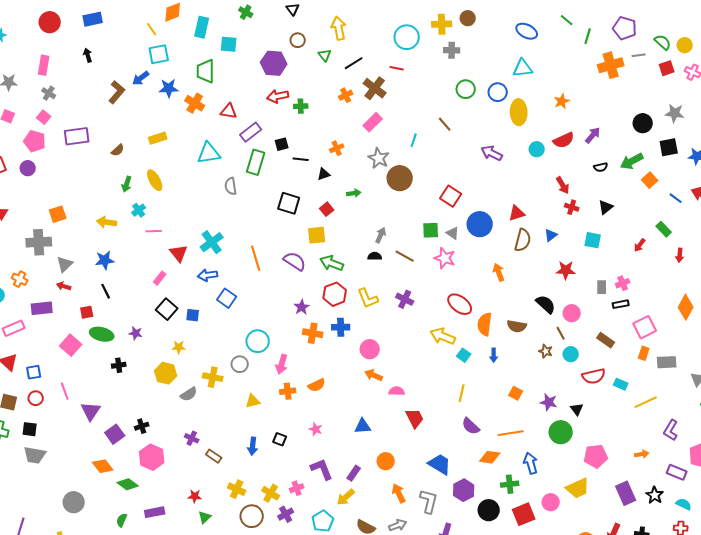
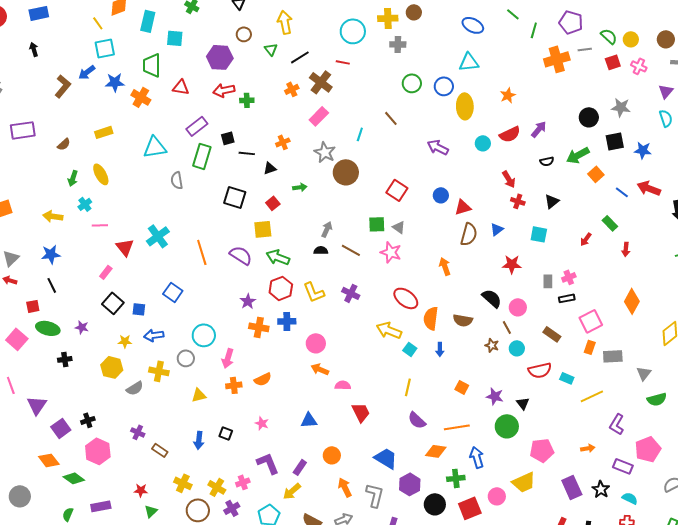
red triangle: (229, 111) -> (181, 87), moved
blue circle: (480, 224) -> (441, 195), moved, size x0.6
blue arrow: (208, 275) -> (154, 335), moved

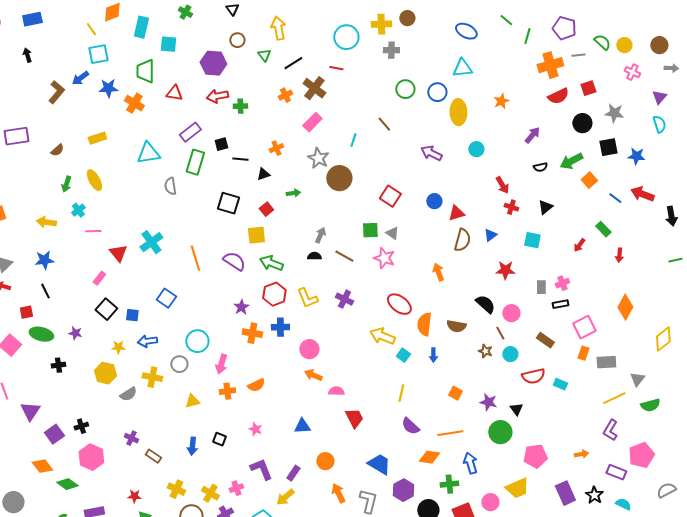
red square: (613, 62) -> (588, 88), moved
red semicircle: (510, 134) -> (558, 96), moved
yellow line: (592, 396) -> (614, 398), moved

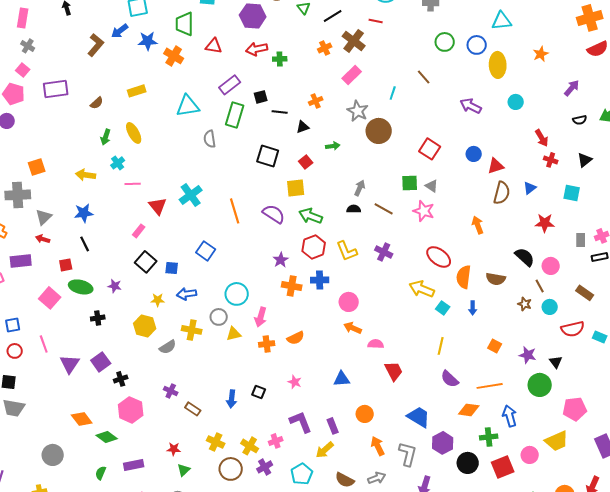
yellow triangle: (192, 401) -> (234, 334), moved
purple square: (54, 434) -> (101, 362), moved
purple rectangle: (293, 473) -> (333, 426), turned -56

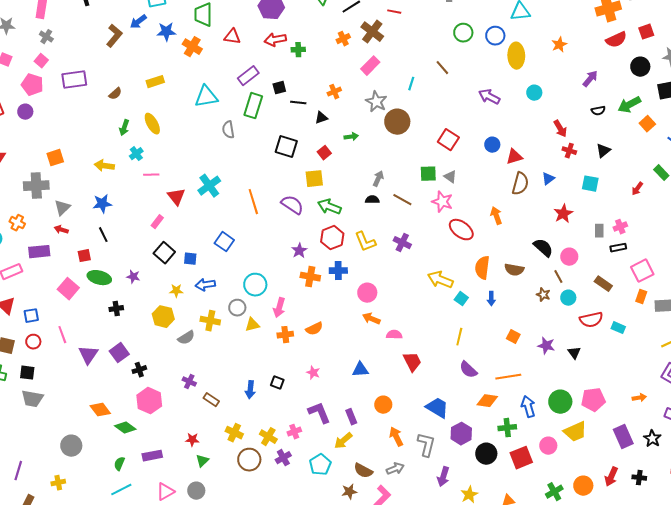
red star: (545, 223) -> (563, 214), turned -30
red ellipse: (439, 257) -> (461, 230), moved
green circle: (540, 385) -> (560, 402), moved

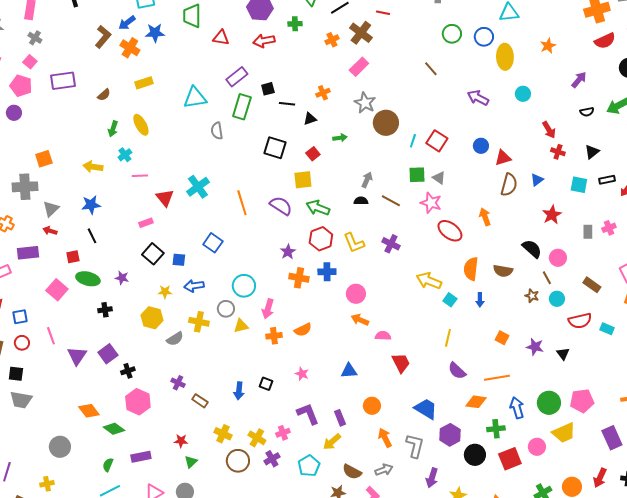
orange cross: (192, 47) -> (130, 48), moved
green cross: (298, 50) -> (295, 24), moved
cyan line: (411, 84) -> (413, 141), moved
pink rectangle: (157, 222) -> (146, 223), turned 32
black rectangle: (618, 248) -> (607, 180), moved

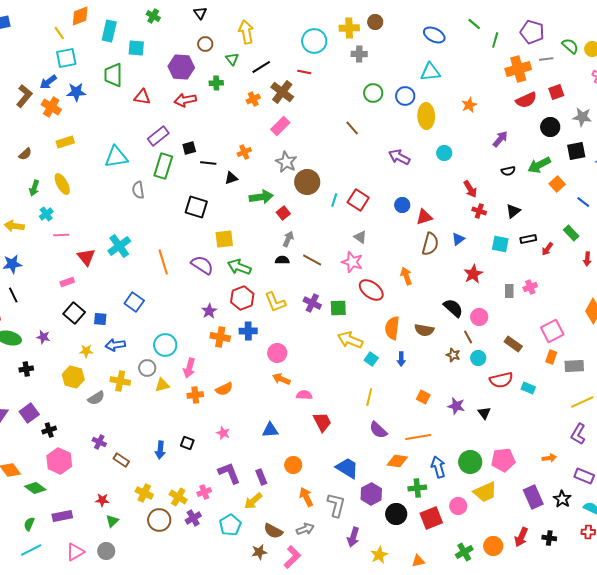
green arrow: (340, 138) -> (261, 197), size x1.6
red square: (313, 154) -> (283, 213), moved
green square: (417, 175) -> (338, 308), moved

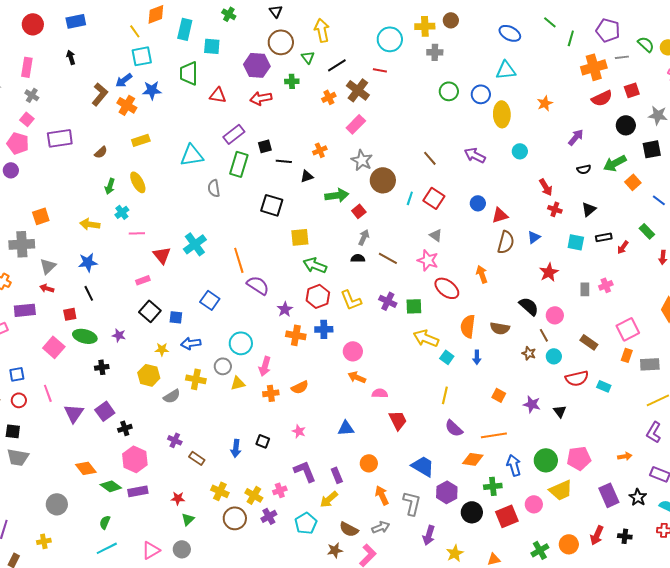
brown circle: (205, 44) -> (281, 42), size x1.6
brown line: (352, 128) -> (430, 158), moved
purple semicircle: (202, 265) -> (258, 285), moved
purple rectangle: (62, 516) -> (138, 491), moved

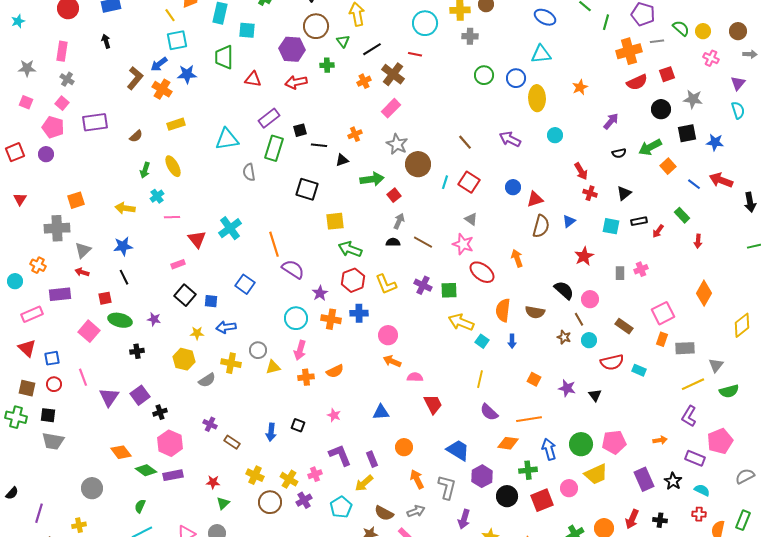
cyan circle: (241, 343) -> (296, 318), moved

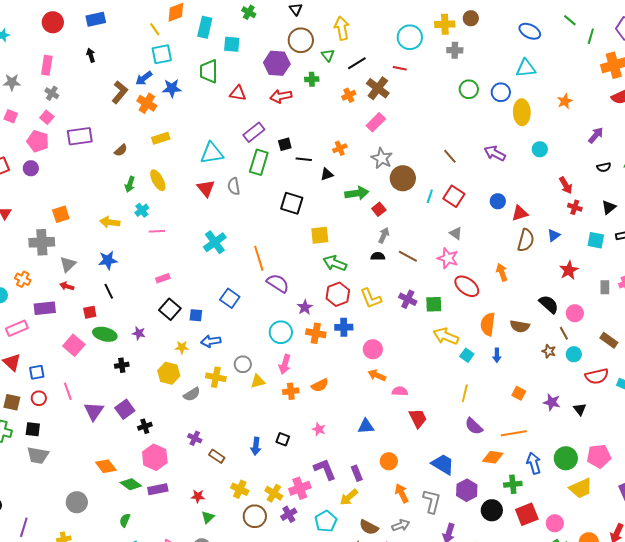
red triangle: (197, 239) -> (206, 188), moved
pink cross: (315, 474) -> (300, 488), size x1.5
pink circle: (569, 488) -> (555, 523), moved

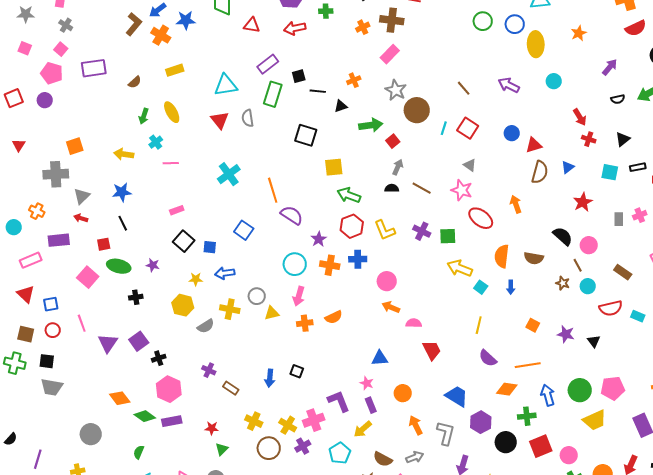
brown cross: (378, 88) -> (392, 20), turned -30
pink star: (319, 429) -> (367, 383), moved

